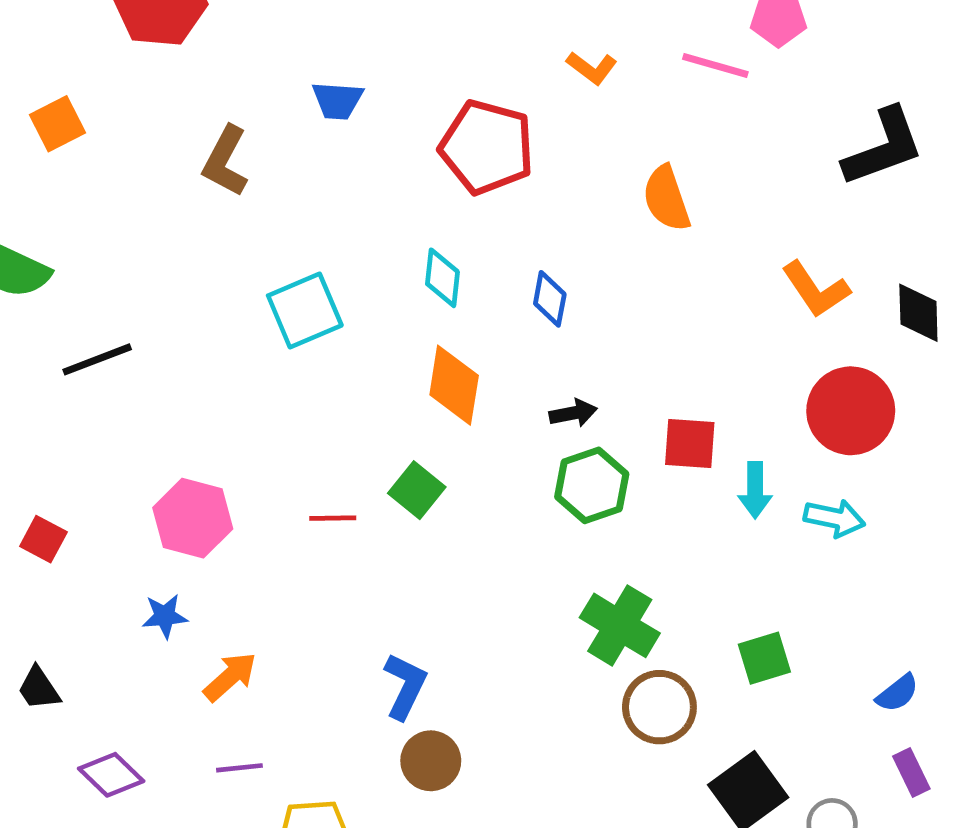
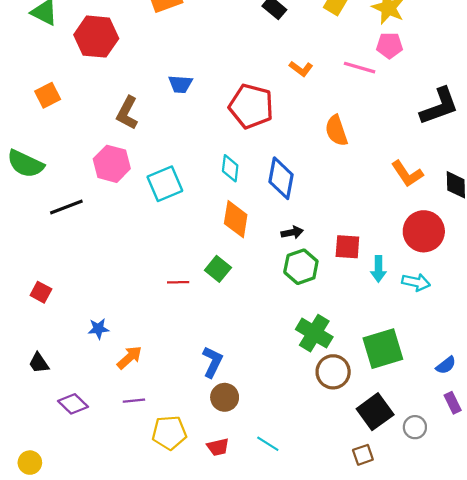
blue diamond: (550, 299) -> (281, 178), size x1.6
pink hexagon: (193, 518) -> (112, 164), moved
green square: (764, 658) -> (383, 349), size x1.6

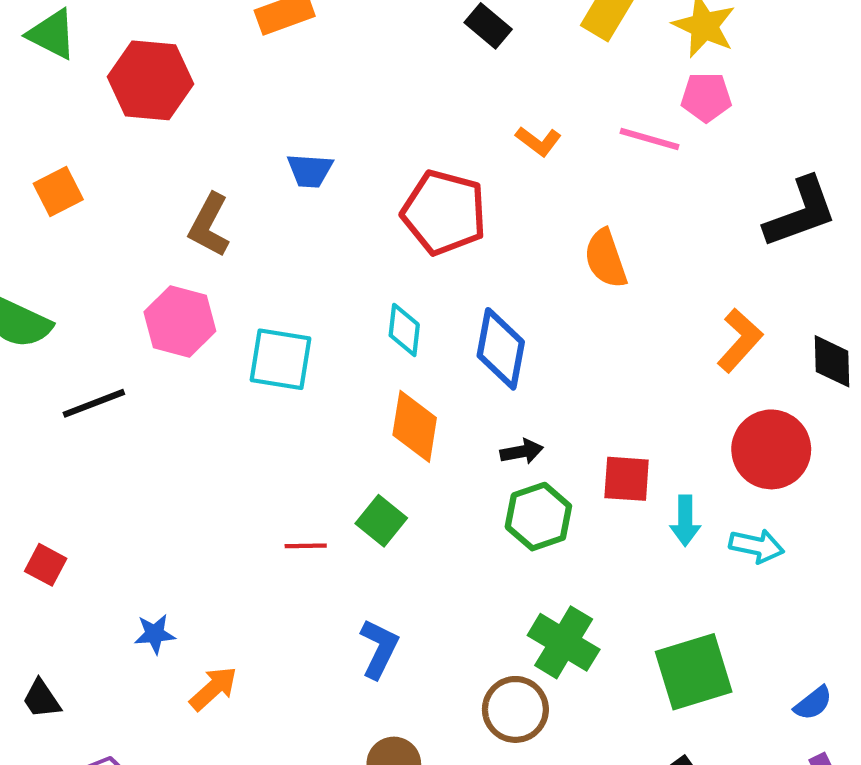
orange L-shape: (407, 174) -> (740, 340), turned -104
cyan square: (165, 184) -> (281, 359), turned 32
blue L-shape: (212, 362) -> (379, 649), moved
brown circle: (333, 372) -> (515, 709), moved

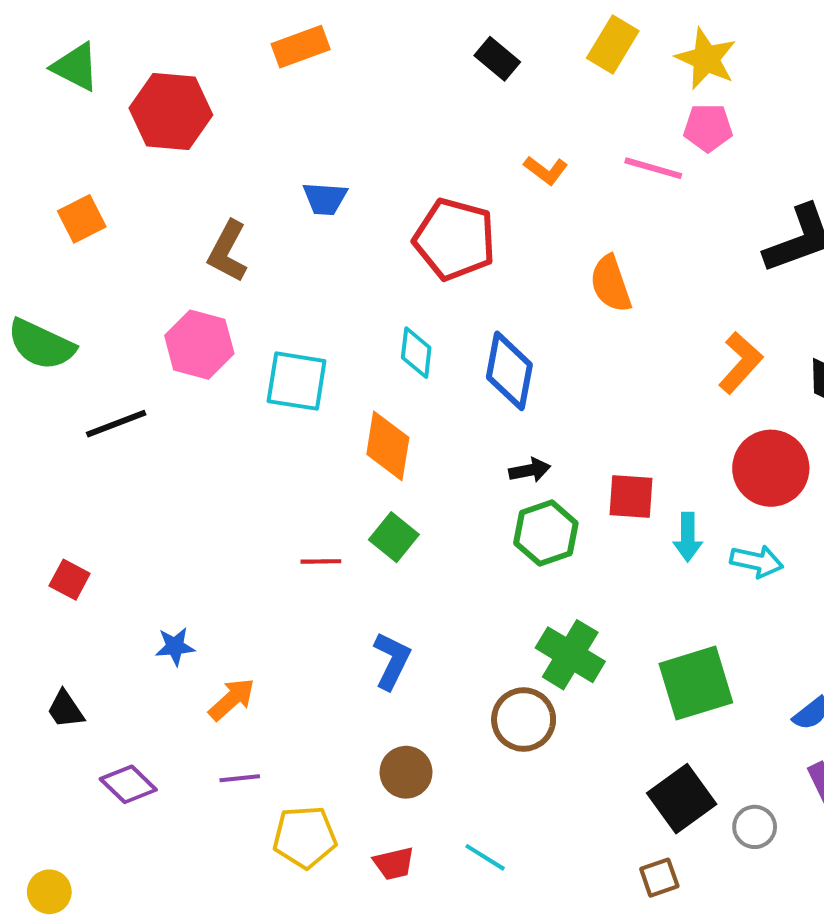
orange diamond: (415, 426) -> (388, 446), moved

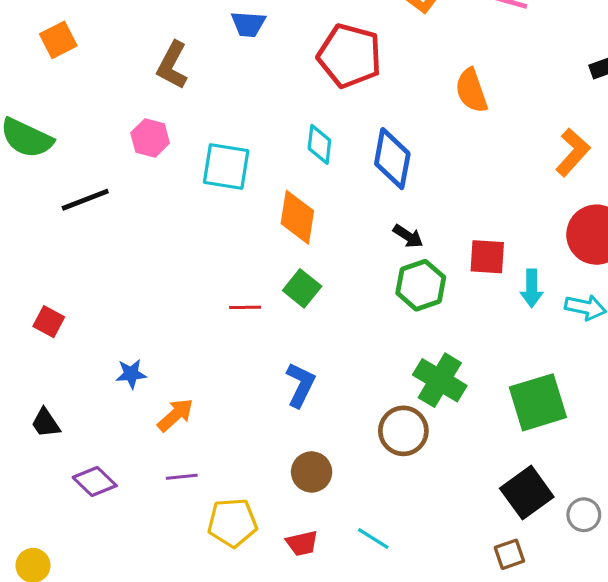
pink hexagon: (199, 345) -> (150, 138), size x0.7
black arrow: (530, 470) -> (408, 236), turned 44

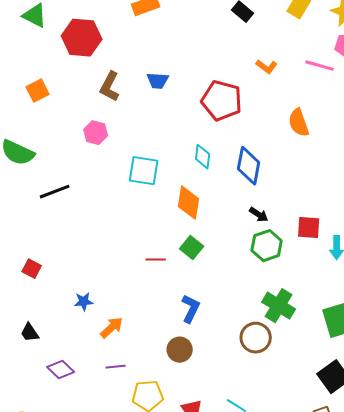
brown L-shape: (172, 65) -> (110, 87), moved
pink hexagon: (150, 138) -> (96, 133), moved
brown circle: (312, 472) -> (180, 350), moved

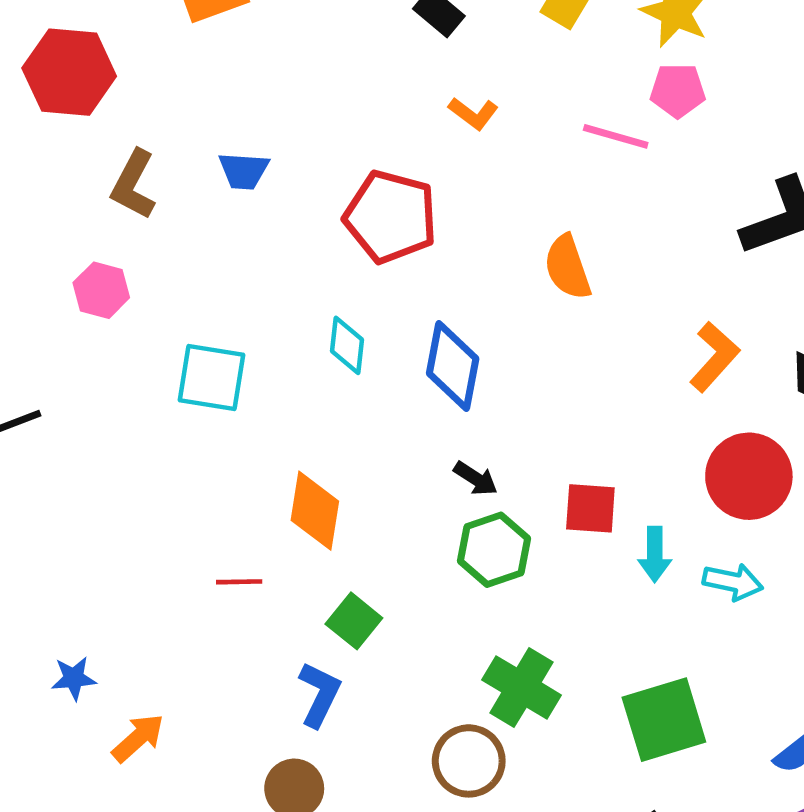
orange L-shape: (267, 67) -> (473, 113), moved
orange diamond: (189, 203) -> (315, 511), moved
green square: (192, 248) -> (354, 621), moved

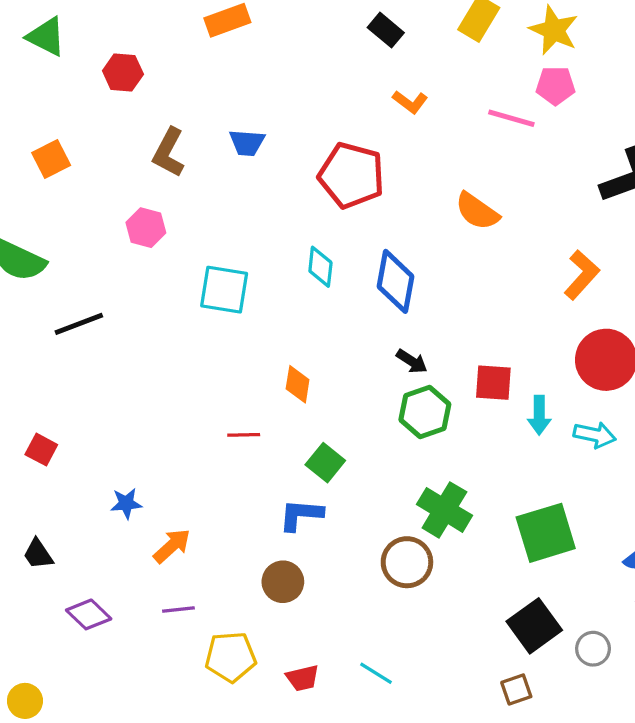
red hexagon: (69, 72) -> (123, 72), size x0.6
orange semicircle: (567, 267) -> (477, 211), turned -36
orange diamond: (315, 511) -> (298, 384), size x0.7
blue L-shape: (319, 694) -> (301, 515), turned -111

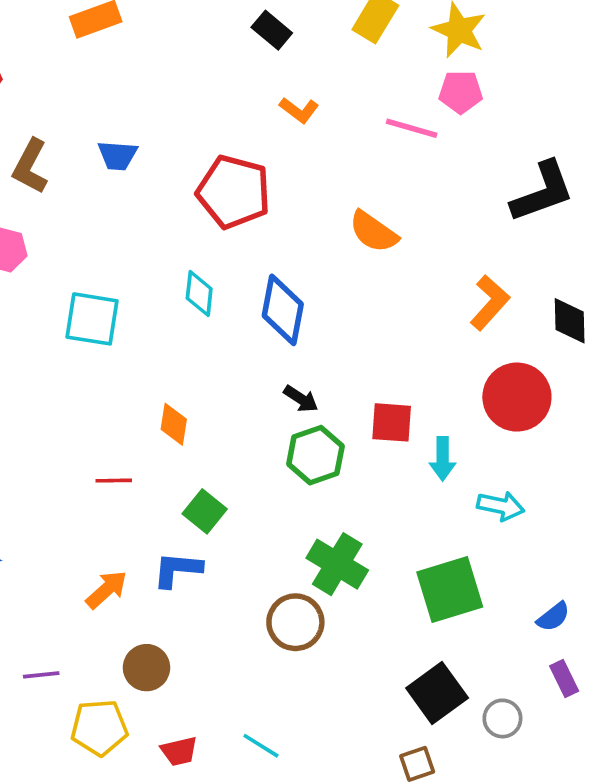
cyan arrow: (595, 435) -> (501, 506), moved
orange arrow: (172, 546) -> (107, 590), moved
brown circle: (283, 582) -> (146, 668), moved

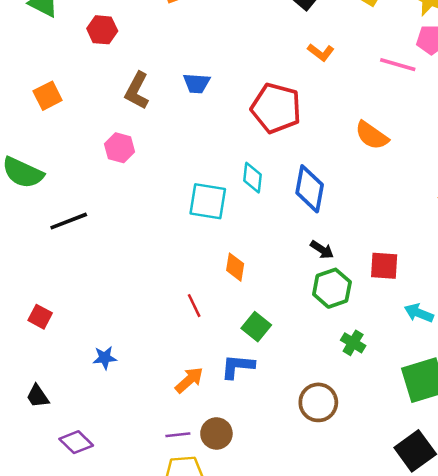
cyan square: (92, 319) -> (208, 201), moved
cyan arrow: (443, 459) -> (419, 313), moved, turned 112
red line: (114, 481) -> (194, 306), turned 65
green cross: (337, 564) -> (353, 343), moved, size x0.6
purple line: (41, 675) -> (178, 435), moved

